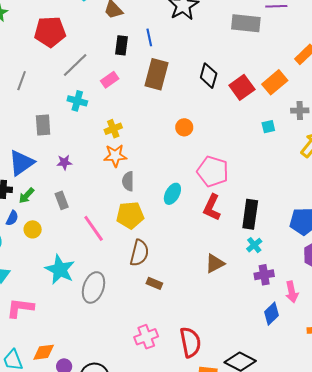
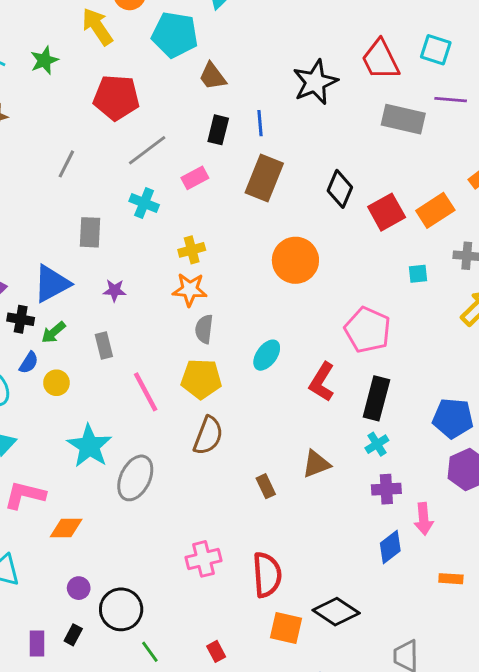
orange circle: (184, 127) -> (295, 260), size x1.8
pink pentagon: (213, 171) -> (368, 330), moved
brown rectangle: (154, 283) -> (266, 486), moved, turned 35
orange diamond: (44, 352) -> (66, 528), moved

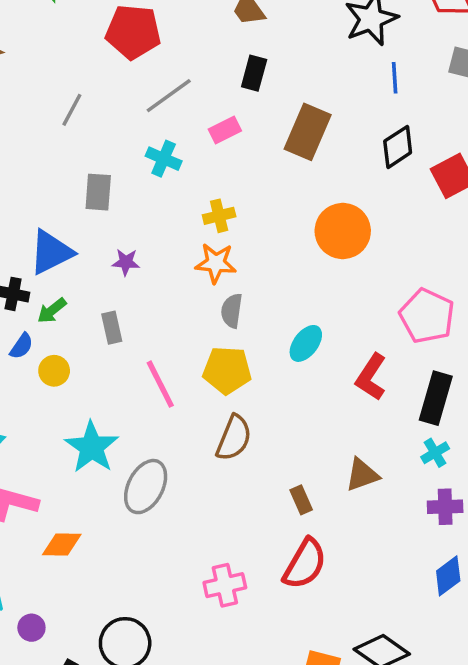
blue line: (260, 123) -> (395, 78), moved
black diamond: (340, 189) -> (398, 147), turned 33
red semicircle: (267, 575) -> (305, 564), moved, turned 33
purple circle: (79, 588) -> (31, 628), moved

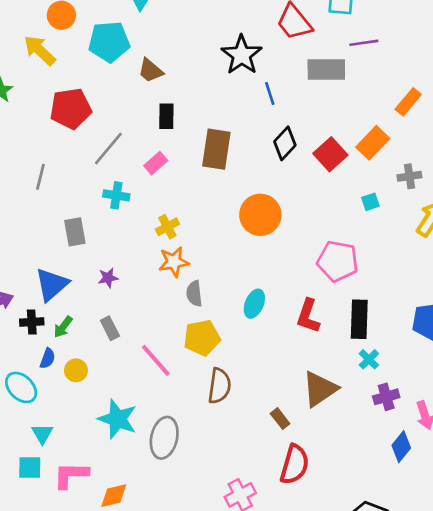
brown triangle: (362, 475) -> (320, 389), size x1.4

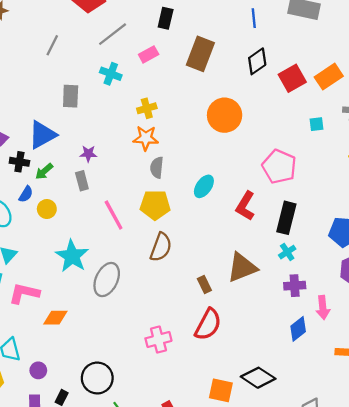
purple star: (108, 278) -> (88, 154), moved

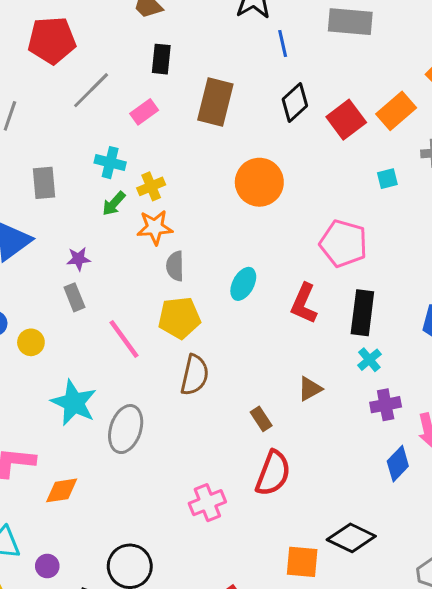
cyan cross: (111, 74) -> (110, 163), moved
green arrow: (44, 171) -> (114, 204), moved
brown triangle: (242, 267) -> (310, 389), size x0.6

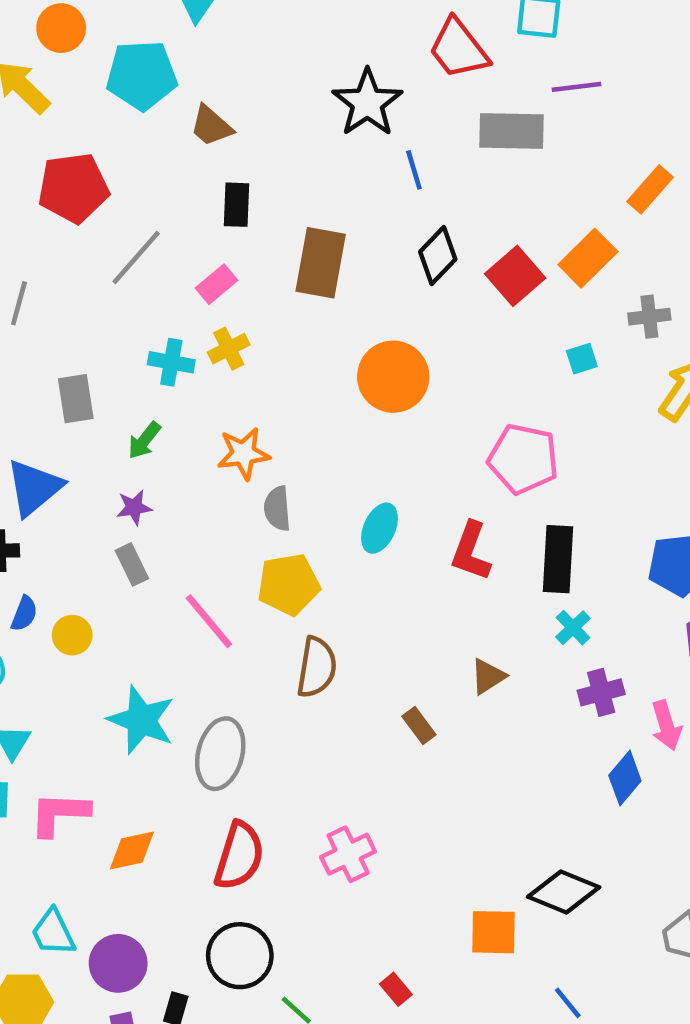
yellow cross: (151, 186) -> (229, 349), moved
green arrow: (114, 204) -> (144, 440), moved
red semicircle: (273, 473) -> (239, 856), moved
purple circle: (47, 566) -> (118, 963), size x1.6

